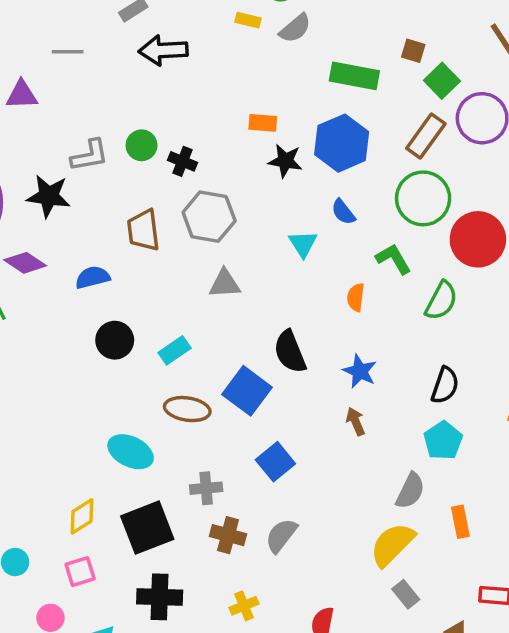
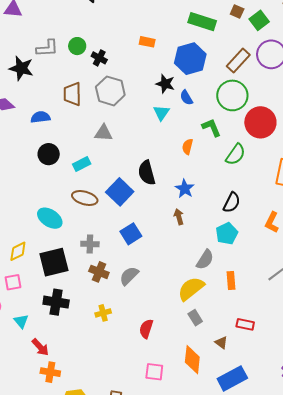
green square: (442, 81) -> (259, 20), moved
black star: (285, 161) -> (165, 84), moved
gray triangle: (225, 284) -> (103, 133), moved

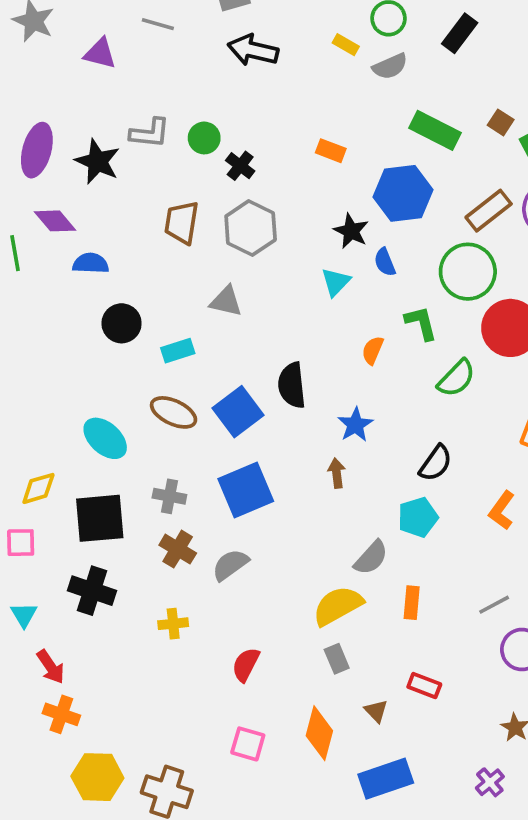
blue semicircle: (40, 117) -> (91, 263), moved
blue square: (131, 234) -> (246, 490), size x1.4

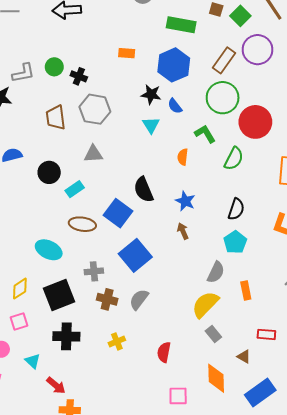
black circle: (122, 323) -> (49, 172), moved

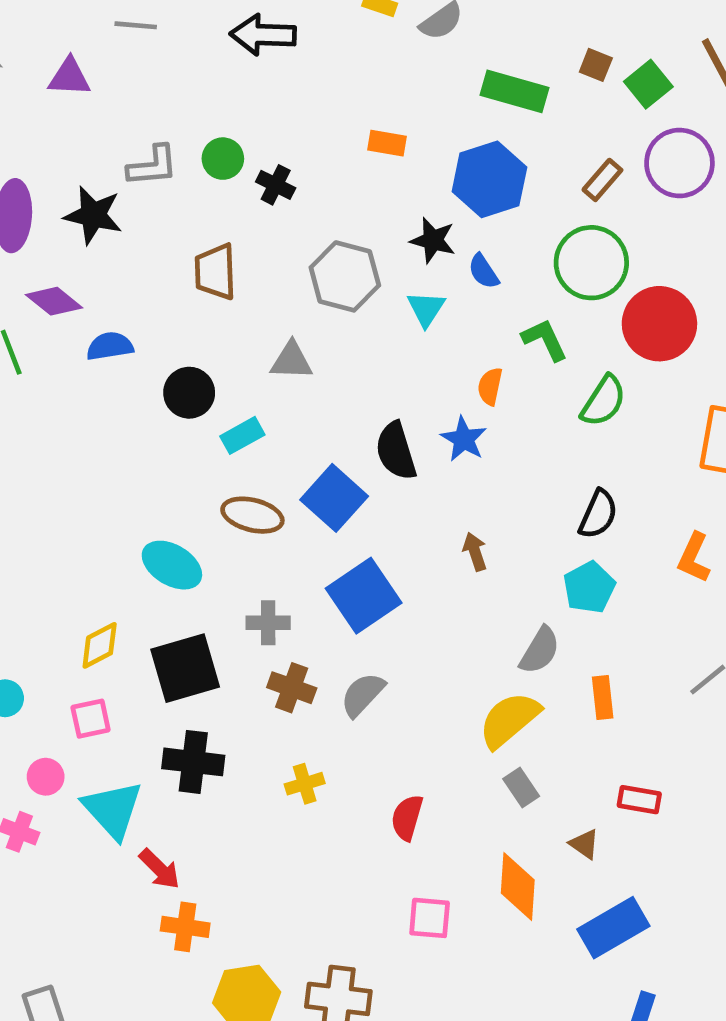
brown rectangle: (224, 60) -> (602, 180), size x0.7
gray hexagon: (95, 109) -> (345, 276), moved
blue star: (185, 201) -> (464, 439), moved
cyan triangle: (33, 361) -> (113, 810), size x1.8

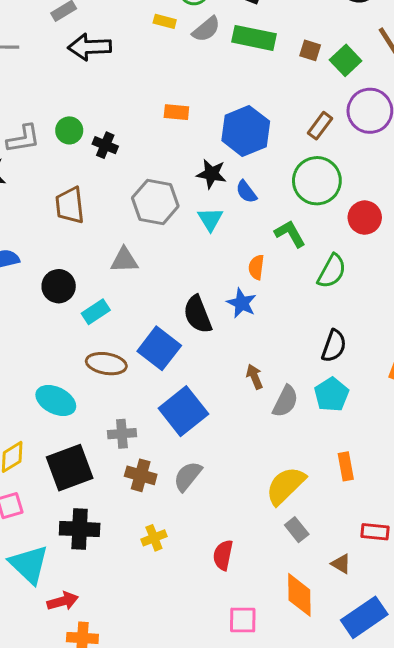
green rectangle: (515, 91) -> (254, 38), moved
red circle: (659, 324) -> (365, 218), size x0.7
gray semicircle: (540, 650) -> (285, 401), moved
red arrow: (160, 869) -> (63, 601), turned -56

